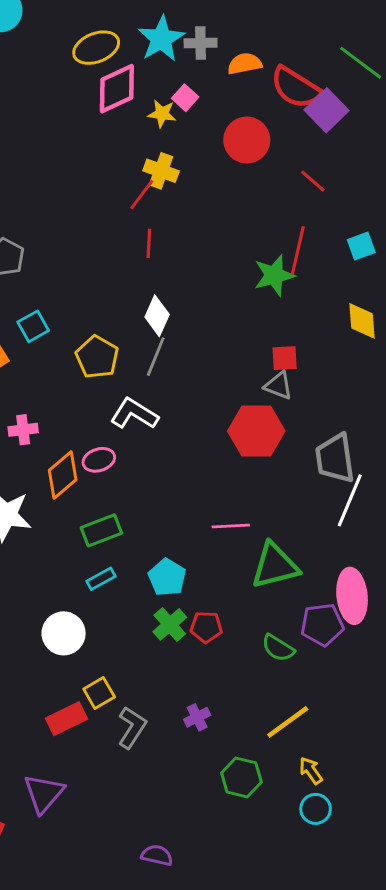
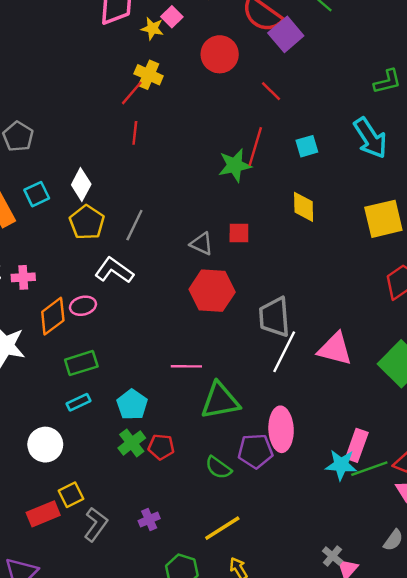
white diamond: (157, 316) -> (81, 184), moved
gray triangle: (278, 386) -> (202, 244), moved

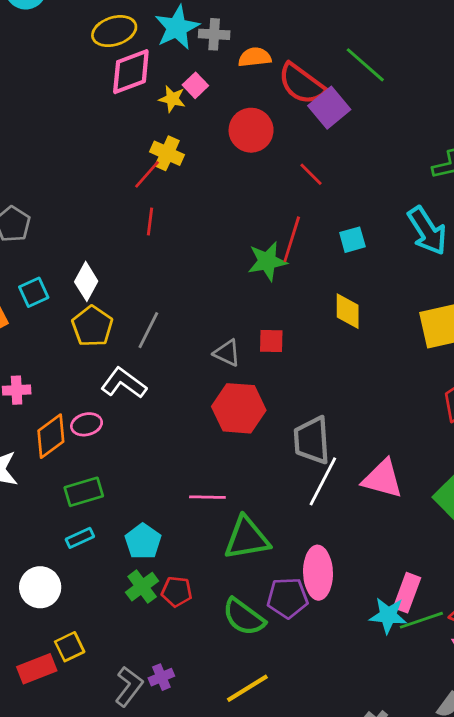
green semicircle: (218, 468) -> (244, 617), size x1.4
gray L-shape: (96, 524) -> (129, 686), moved

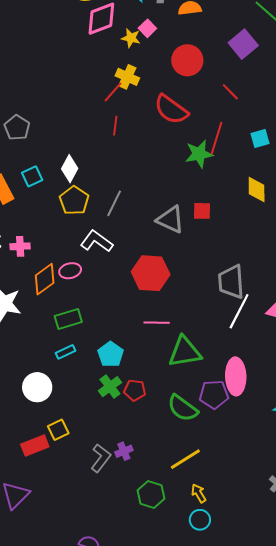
red semicircle: (302, 84) -> (171, 109), moved
gray triangle: (227, 353) -> (170, 219), size x1.4
red hexagon: (239, 408) -> (151, 273), moved

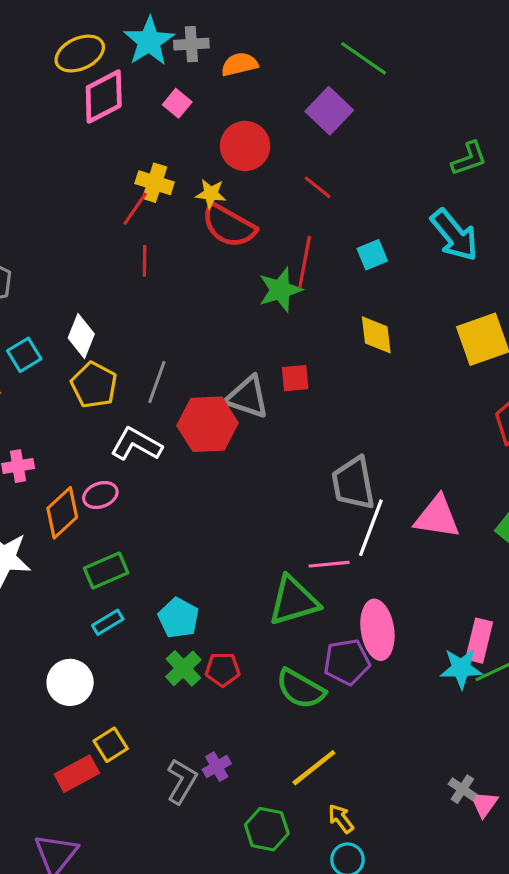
yellow star: (131, 38) -> (211, 194), moved
red hexagon: (151, 273) -> (207, 424), moved
pink line: (157, 323) -> (329, 564), moved

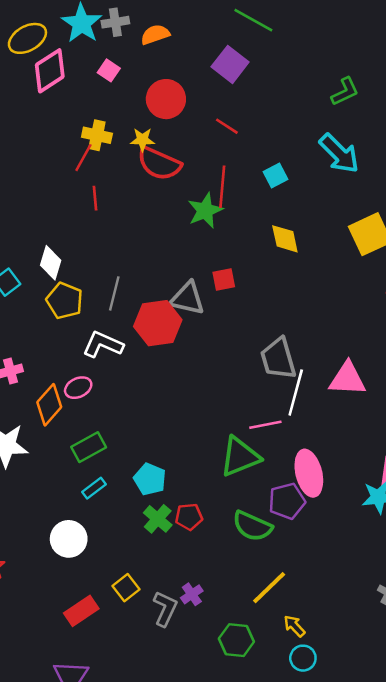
yellow square: (111, 745) -> (126, 588), moved

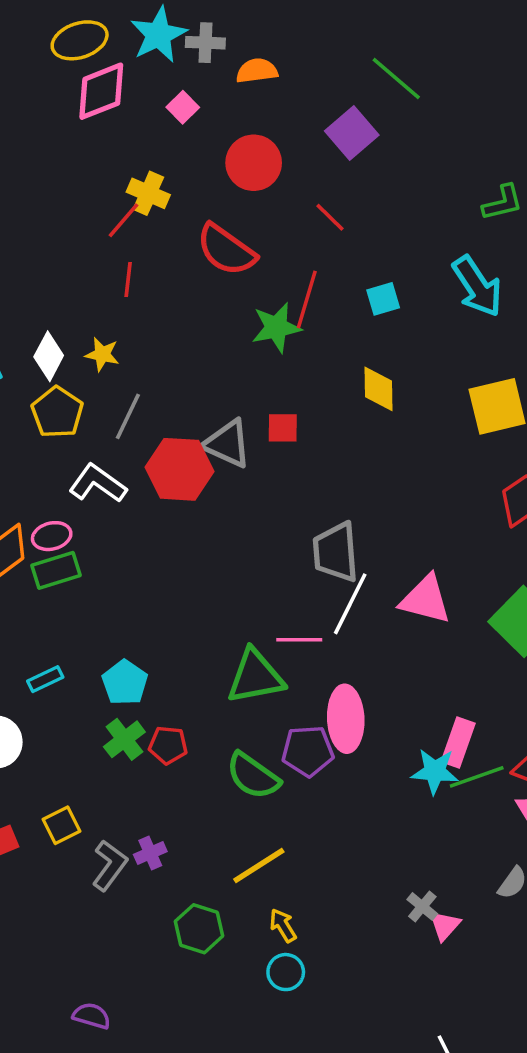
yellow star: (142, 140) -> (102, 354), moved
green rectangle: (89, 447) -> (56, 570), moved

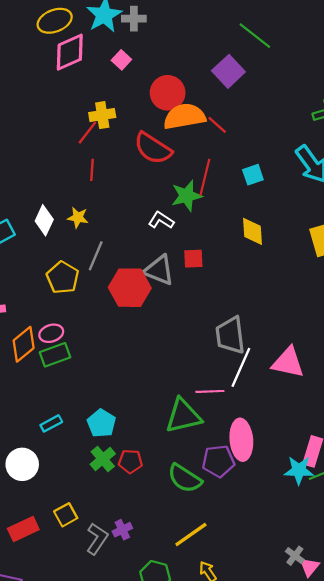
orange semicircle: (257, 71) -> (184, 116), moved, size x1.6
yellow cross: (148, 193) -> (102, 115), turned -30
yellow pentagon: (57, 412) -> (63, 277), moved
white L-shape: (98, 483) -> (161, 220), moved, size x0.7

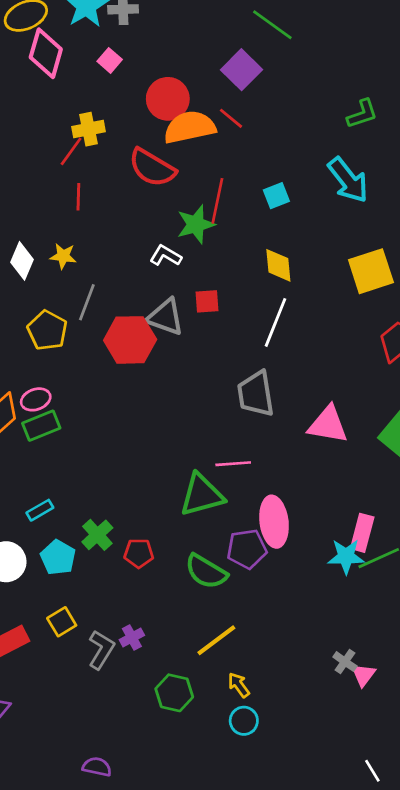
pink diamond: (70, 52) -> (46, 53), turned -48
red line: (217, 125) -> (231, 118), moved
white line: (241, 367) -> (276, 322), moved
cyan pentagon: (101, 423) -> (58, 557), moved
green cross: (103, 459) -> (97, 535), moved

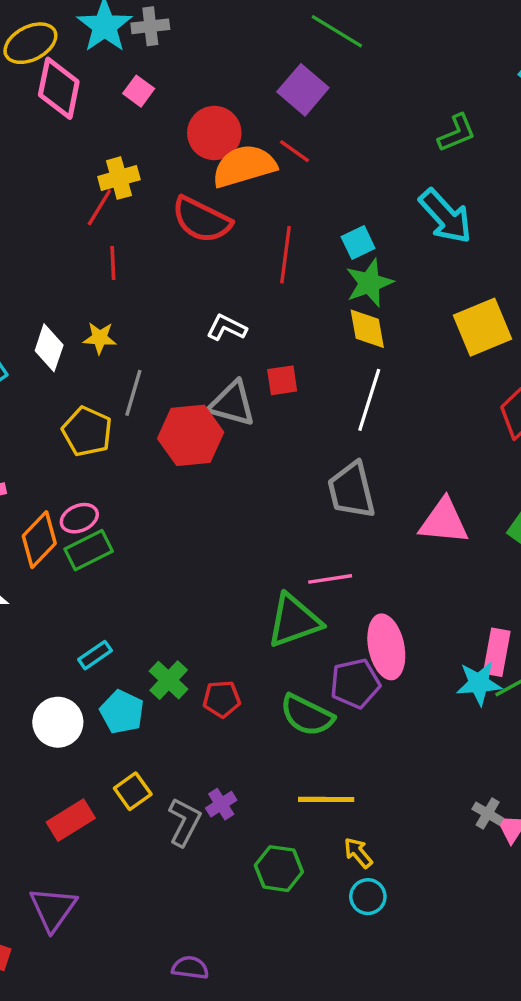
green star: (196, 224) -> (369, 283), moved
yellow line: (216, 640) -> (326, 799), turned 42

